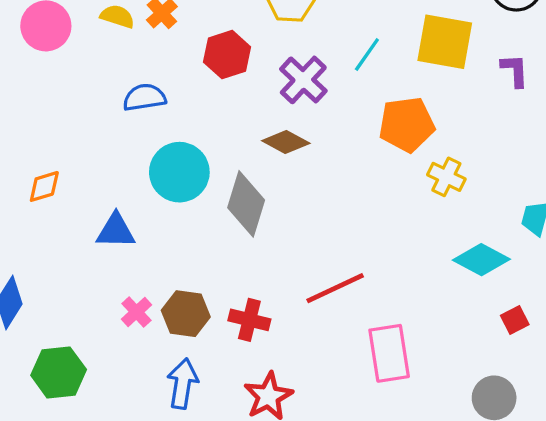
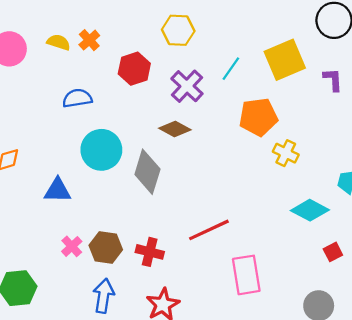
yellow square: (445, 42) -> (285, 60), turned -33

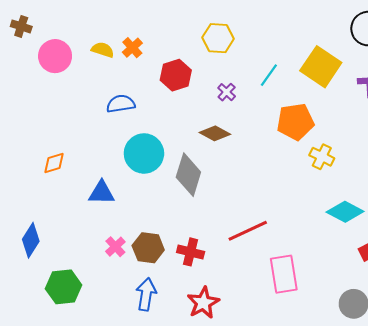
yellow square: (285, 60) -> (321, 67), turned -33
purple cross: (187, 86) -> (227, 92), size x0.6

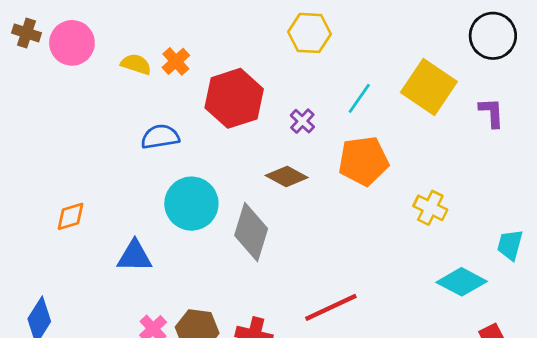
yellow hexagon: (218, 38) -> (309, 33), moved
pink circle: (55, 56) -> (72, 43), moved
red hexagon: (176, 75) -> (234, 98), size x1.4
orange pentagon: (295, 122) -> (364, 161), moved

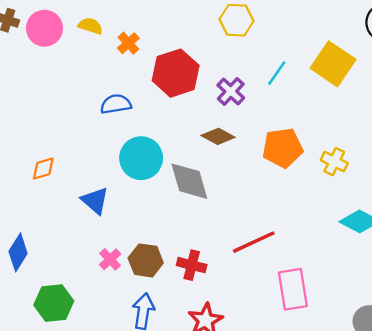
yellow semicircle: (136, 64) -> (90, 26), moved
purple cross: (302, 121) -> (231, 91), size x1.4
orange pentagon: (364, 161) -> (283, 148), moved
gray diamond: (251, 232) -> (189, 181), turned -33
blue triangle: (135, 256) -> (95, 201), turned 40

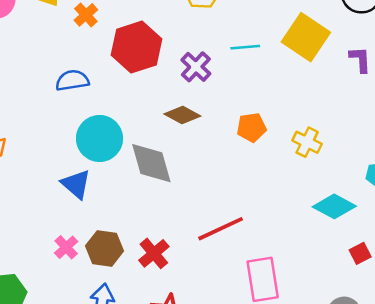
cyan line: (277, 73) -> (245, 47), turned 50
orange pentagon: (283, 148) -> (251, 127), size x0.7
blue triangle: (95, 201) -> (76, 184), moved
red cross: (192, 265) -> (154, 253), turned 36

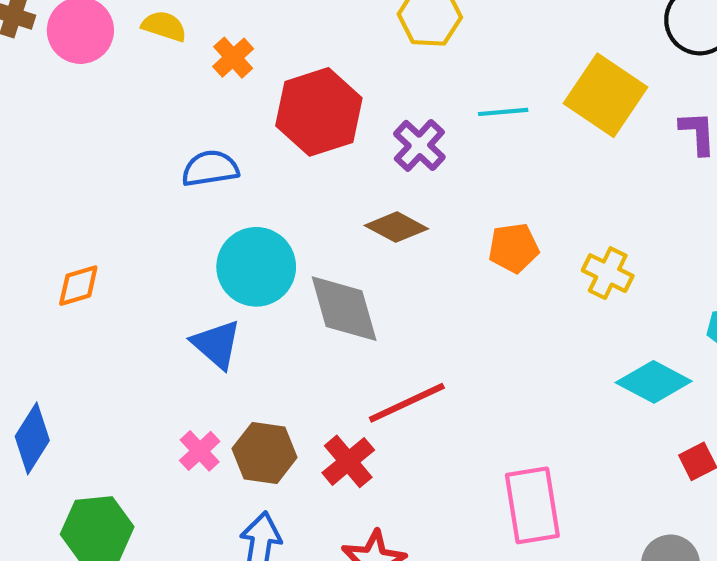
red line: (221, 229) -> (407, 403), moved

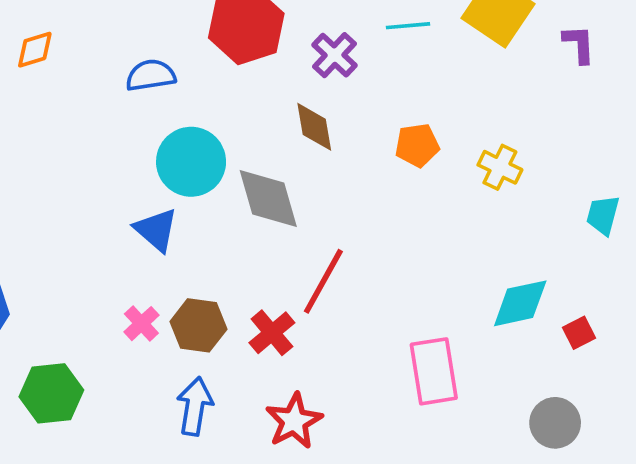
brown diamond: (396, 227) -> (314, 127), turned 52
orange diamond: (78, 286) -> (35, 50), moved
cyan diamond: (654, 382) -> (520, 303), moved, turned -40
red line: (407, 403) -> (323, 281), turned -36

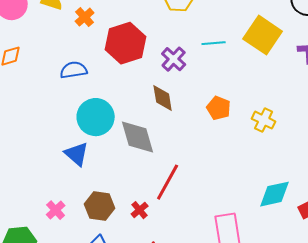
orange pentagon: (417, 145) -> (219, 108), turned 30
pink cross: (141, 324) -> (56, 210), moved
red cross: (272, 333) -> (140, 210), size x0.7

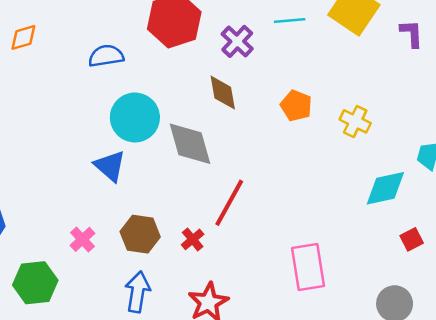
cyan diamond: (275, 194) -> (385, 188), moved

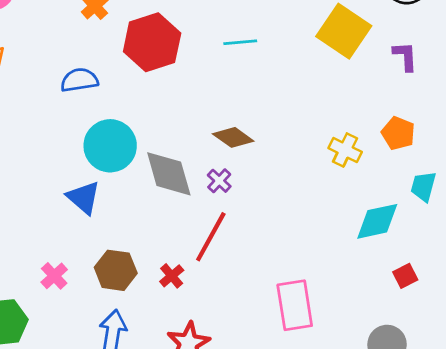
cyan line: (290, 20) -> (240, 42), moved
purple cross: (237, 41) -> (219, 181), moved, size x0.7
brown diamond: (223, 93) -> (233, 137), moved, turned -45
orange pentagon: (296, 106) -> (398, 133), moved

